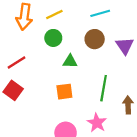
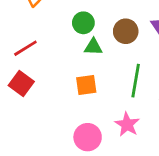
green circle: (53, 38) -> (83, 23), moved
brown circle: (95, 39) -> (126, 31), moved

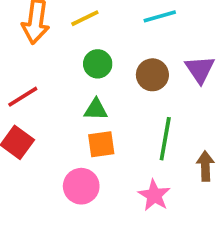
green triangle: (93, 47) -> (96, 110), moved
pink circle: (88, 137) -> (81, 186), moved

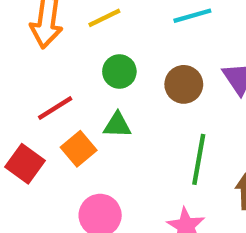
red line: (23, 97) -> (55, 108), moved
orange square: (101, 144) -> (79, 149), moved, turned -32

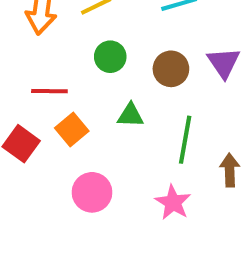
red line: (55, 108) -> (49, 91), turned 33
green triangle: (117, 125) -> (130, 115), moved

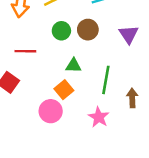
brown circle: (171, 69) -> (88, 30), moved
orange square: (72, 130) -> (64, 90), moved

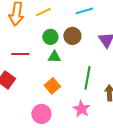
green triangle: (73, 66) -> (54, 57), moved
pink circle: (51, 111) -> (41, 114), moved

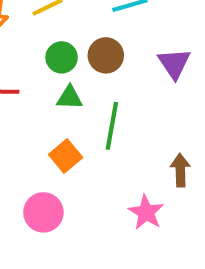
green line: (87, 78) -> (112, 126), moved
pink star: (81, 109) -> (146, 212), moved

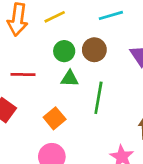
orange square: (66, 156) -> (55, 118), moved

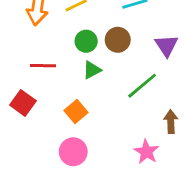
green triangle: (70, 79) -> (92, 70), turned -30
green line: (98, 98) -> (142, 86), moved, turned 40

